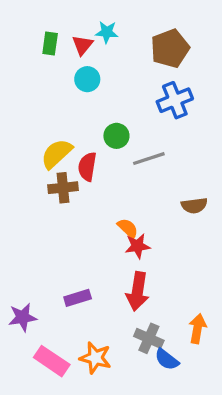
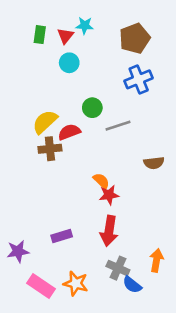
red semicircle: (87, 167) -> (69, 132), turned 60

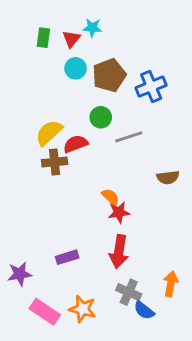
brown pentagon: (135, 38) -> (109, 75), moved

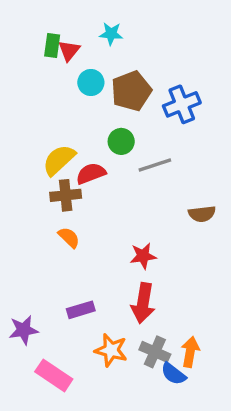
red triangle: (71, 39) -> (69, 51), moved
orange semicircle: (111, 197) -> (69, 237), moved
orange arrow: (171, 284) -> (190, 352), moved
orange star: (83, 309) -> (111, 350), moved

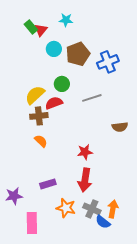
green rectangle: (52, 45) -> (31, 27), turned -48
green circle: (121, 141) -> (62, 84), moved
pink rectangle: (54, 375) -> (32, 223), turned 55

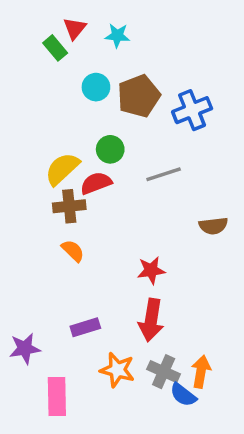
red triangle: (41, 30) -> (75, 28), moved

